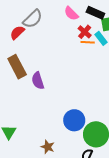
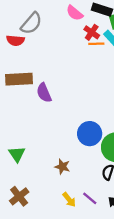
red semicircle: (17, 33) -> (15, 40), turned -126
brown rectangle: (17, 67) -> (19, 79), turned -60

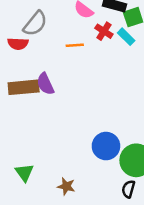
orange line: (96, 44) -> (75, 45), moved
purple semicircle: (44, 93) -> (45, 84), moved
brown star: (62, 167) -> (66, 186), moved

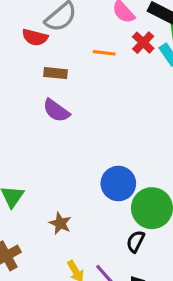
purple semicircle: (45, 84) -> (56, 111), moved, turned -40
brown rectangle: (24, 87) -> (56, 73), moved, size x0.6

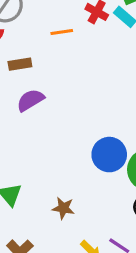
purple semicircle: (56, 111) -> (30, 100), turned 128

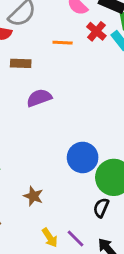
purple semicircle: (30, 100) -> (39, 98), moved

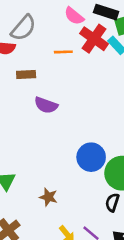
red cross: (96, 31) -> (94, 39), size x1.5
purple semicircle: (39, 98) -> (46, 105), turned -135

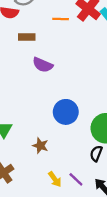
blue circle: (91, 157) -> (66, 112), moved

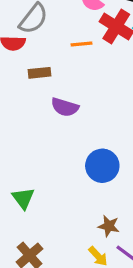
brown star: (40, 146) -> (109, 226), moved

